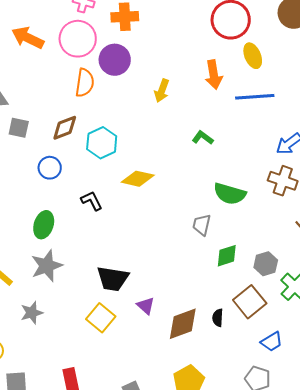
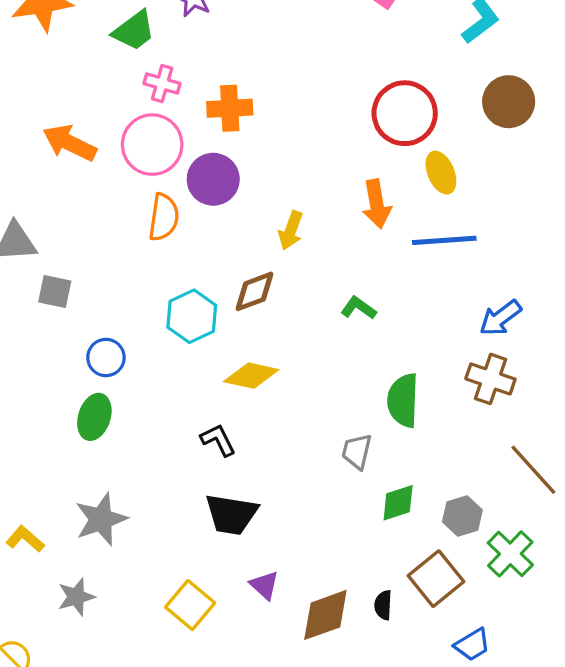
brown diamond: (65, 128) -> (254, 291), moved
green semicircle: (230, 194) -> (403, 400), turned 76
black L-shape: (92, 201) -> (218, 440), moved
green ellipse: (44, 225) -> (94, 417), moved
black trapezoid: (113, 279) -> (231, 514), moved

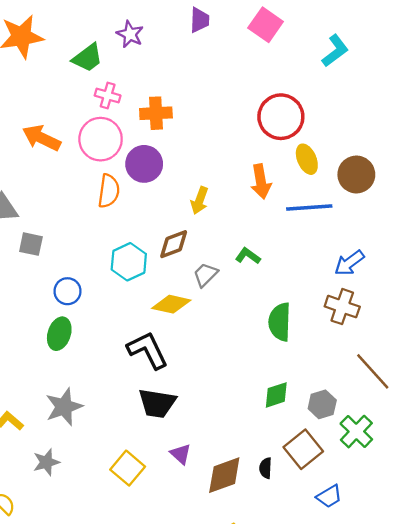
brown circle: (509, 102) -> (356, 174), moved
black L-shape: (218, 440) -> (148, 350), size x1.6
gray trapezoid: (357, 452) -> (205, 275), moved, turned 32

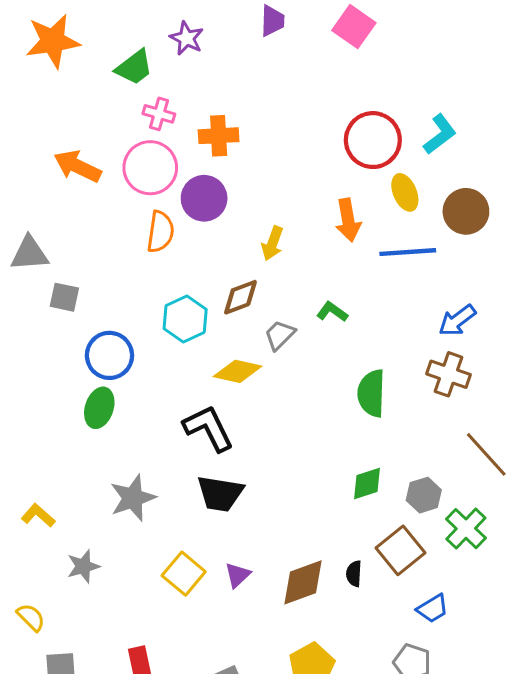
cyan L-shape: (335, 51) -> (440, 134), moved
blue circle: (67, 291) -> (109, 355), size x1.4
gray star: (64, 407) -> (133, 498), moved
purple triangle: (181, 454) -> (238, 575), moved, turned 35

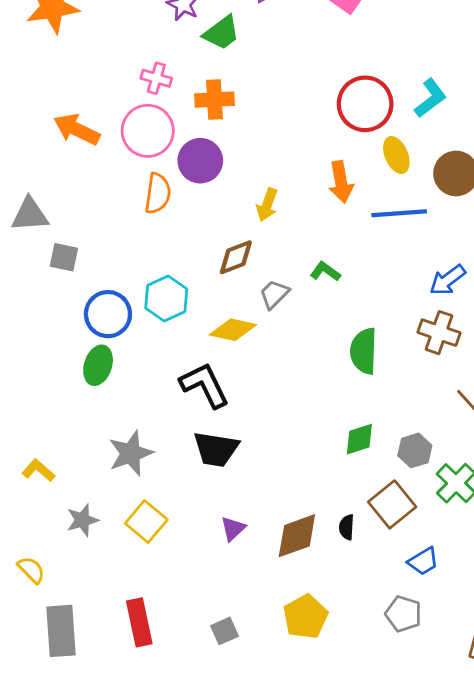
green trapezoid: (134, 67) -> (222, 33), moved
cyan hexagon: (185, 319) -> (166, 298), moved
yellow square: (184, 574) -> (146, 522), moved

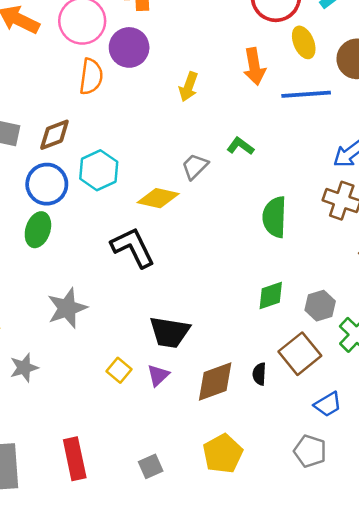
brown diamond: (236, 257) -> (54, 135), moved
black trapezoid: (216, 449) -> (170, 332), moved
yellow square: (146, 522) -> (119, 370), moved, size x0.7

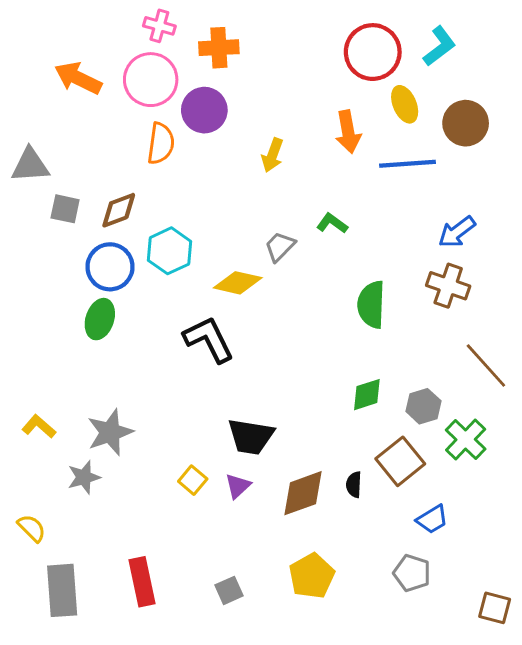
gray star: (67, 308) -> (110, 432), moved

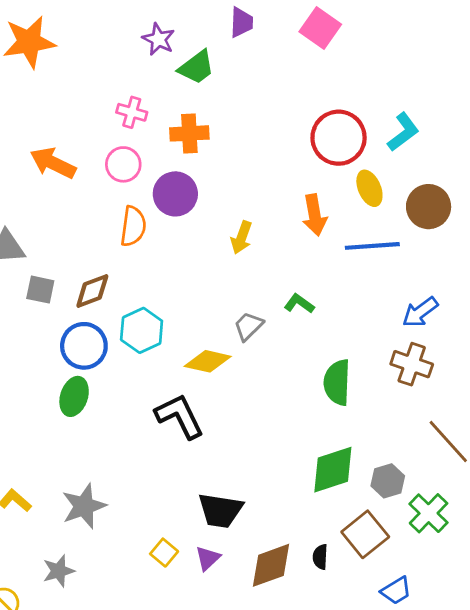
pink circle: (151, 80) -> (123, 164), size x0.7
green diamond: (367, 395) -> (333, 470), size x1.5
gray star: (84, 477) -> (59, 571), moved

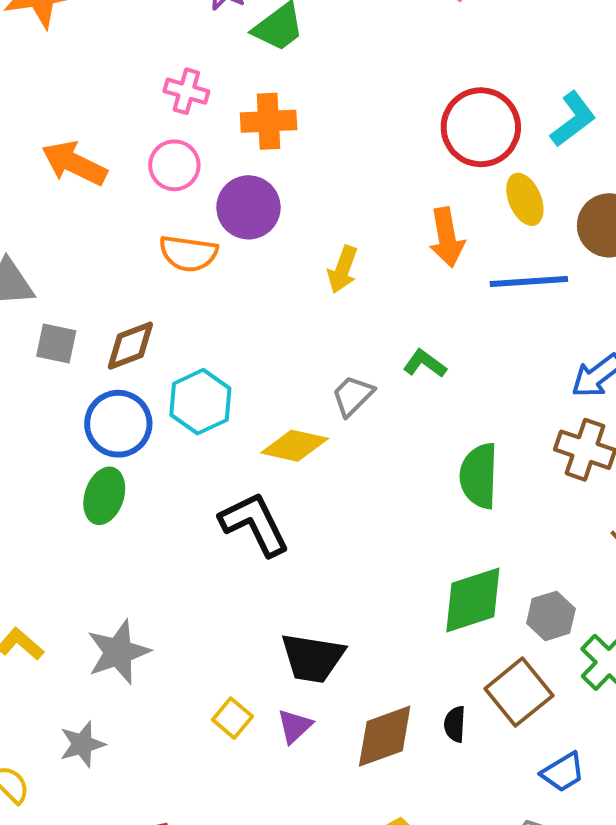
orange semicircle: (133, 226) -> (188, 253), turned 90

